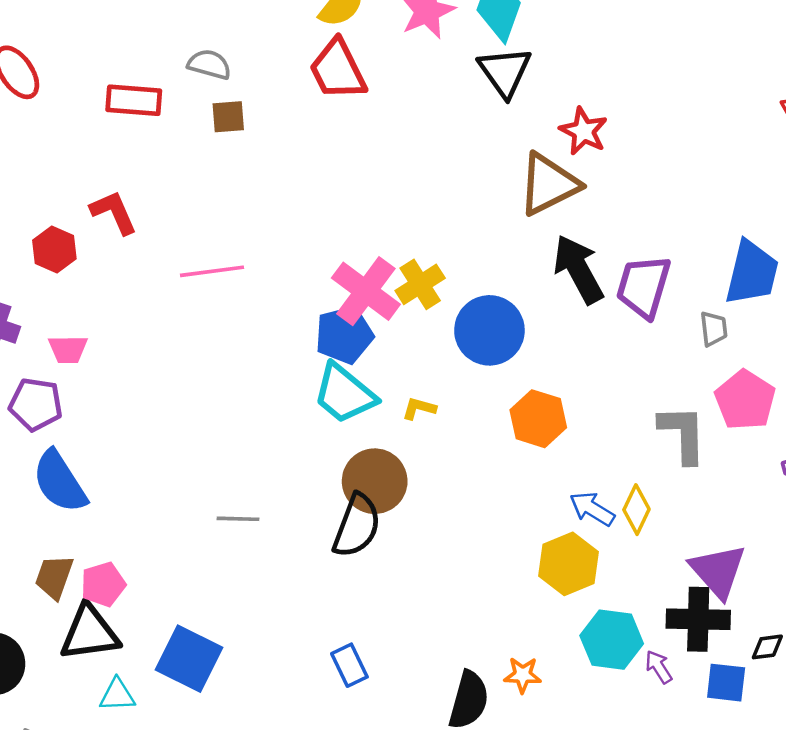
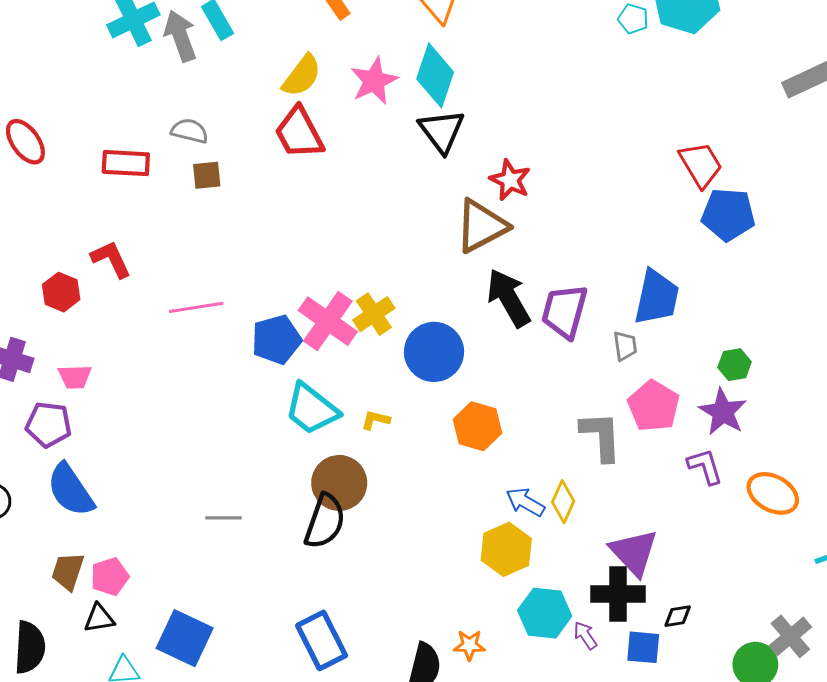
blue pentagon: (344, 335) -> (276, 340), moved
black triangle: (90, 633) -> (99, 618), size x0.6
blue rectangle: (349, 665) -> (322, 640), size x1.6

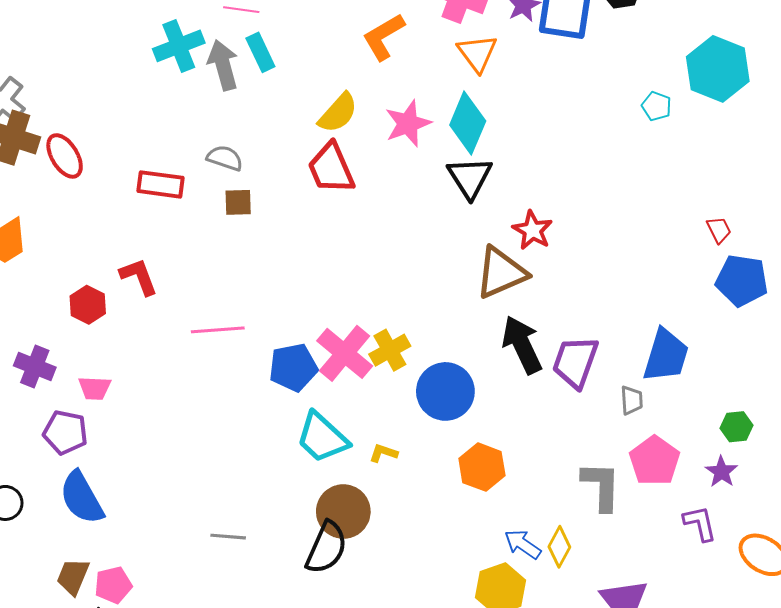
cyan pentagon: (633, 19) -> (656, 106), moved
red trapezoid: (701, 165) -> (719, 230), size x0.6
purple star: (723, 412) -> (721, 472), size x0.7

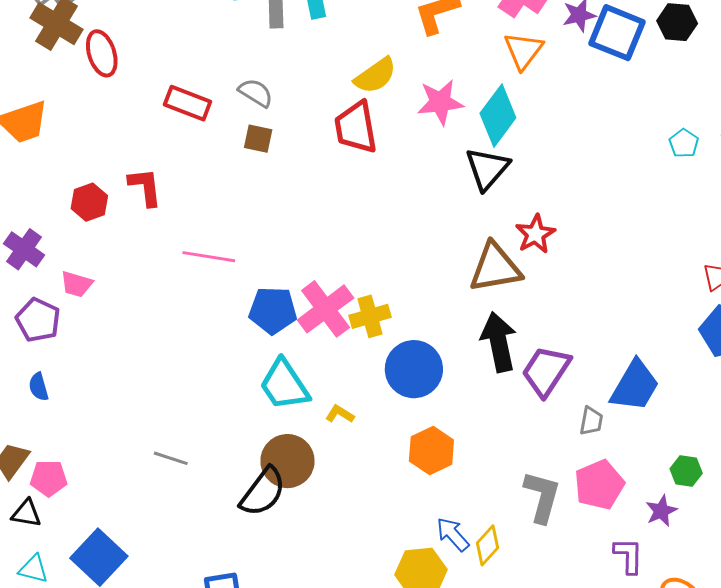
blue semicircle: (82, 498) -> (39, 387), size x0.5

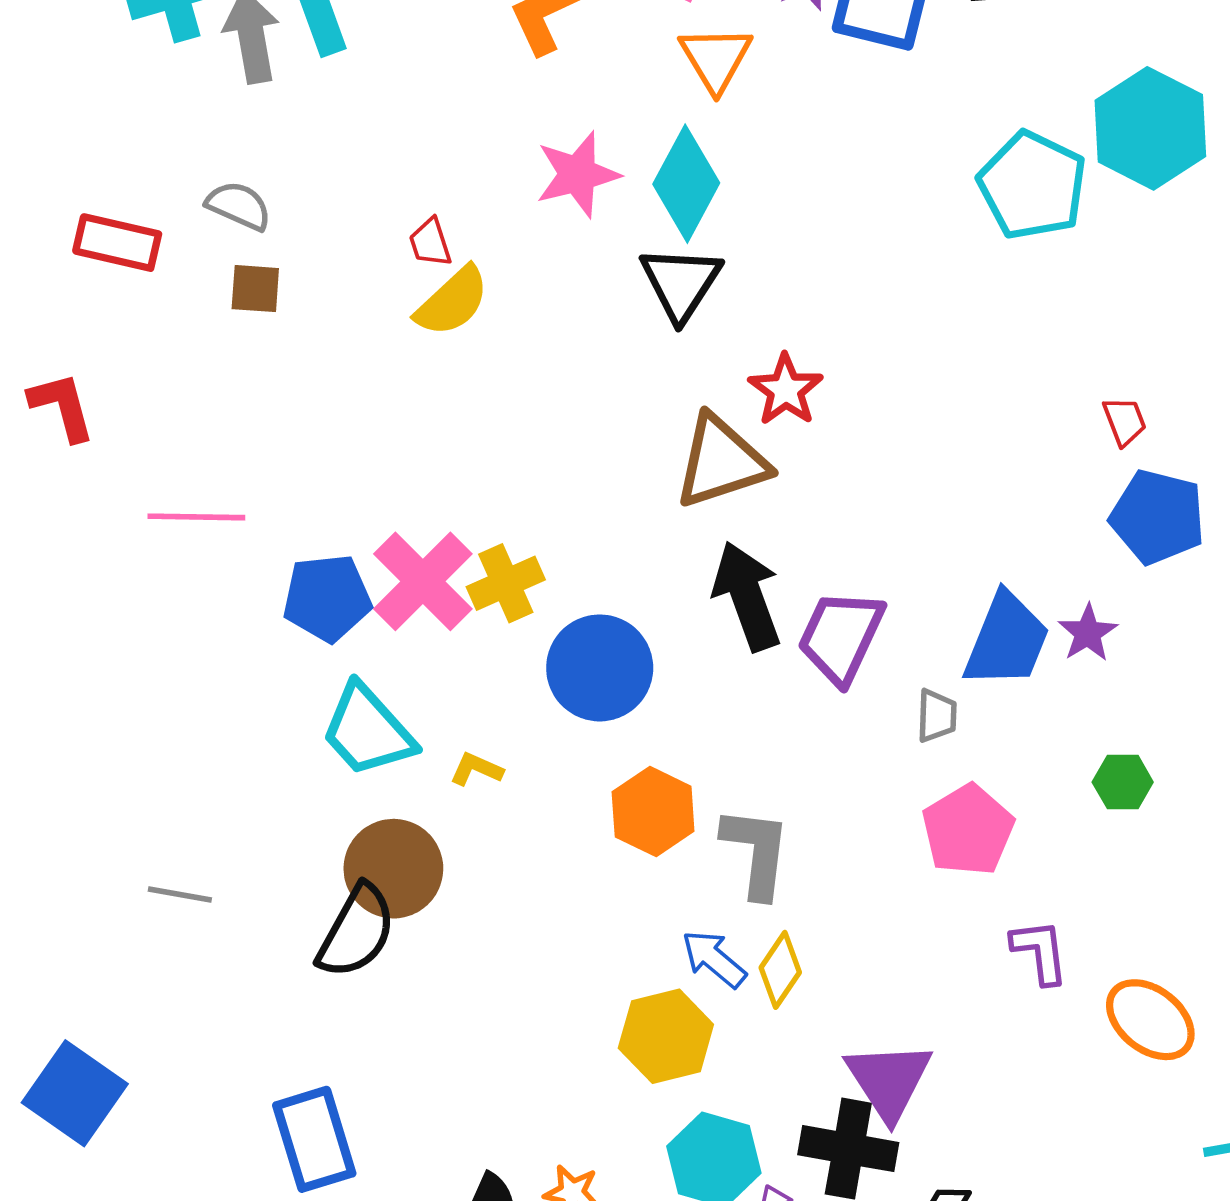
yellow semicircle: (375, 76) -> (452, 301), moved
red trapezoid: (356, 127) -> (430, 243), size x0.5
cyan pentagon: (684, 143) -> (1032, 185), size x2.0
gray L-shape: (542, 497) -> (756, 852), moved
purple star: (661, 511) -> (1088, 633), moved

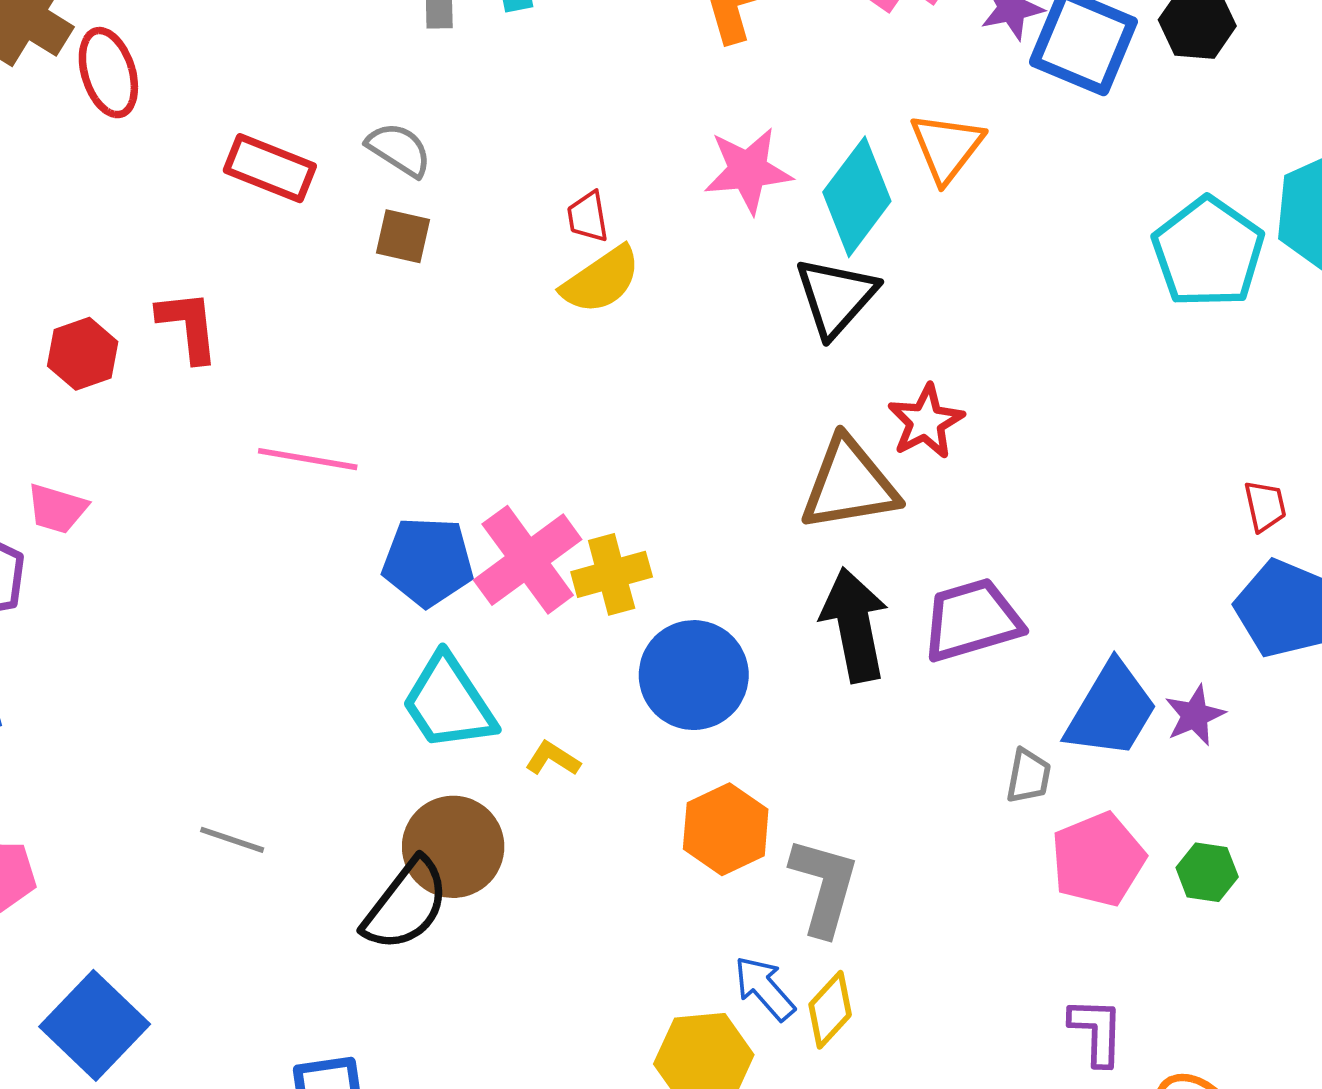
orange triangle: (716, 58) -> (947, 147), moved
purple trapezoid: (841, 637) -> (972, 620), moved, turned 40
pink pentagon: (968, 830) -> (1098, 859), moved

